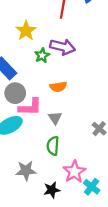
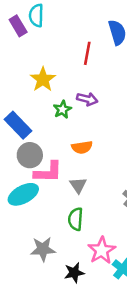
purple arrow: (63, 47) -> (87, 99), size x0.7

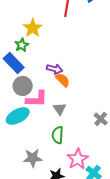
purple arrow: (87, 99) -> (55, 69), moved
green star: (62, 109) -> (22, 45), moved
orange semicircle: (82, 147) -> (63, 80), turned -126

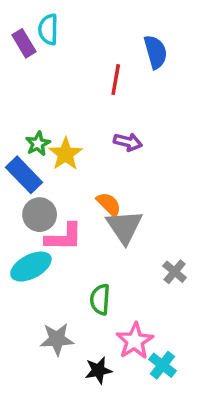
yellow star: (33, 28) -> (66, 154), moved
purple arrow: (55, 69) -> (128, 142), moved
gray triangle: (60, 109) -> (124, 227), moved, size x1.6

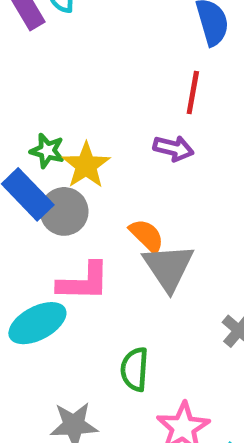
red line: (116, 80) -> (193, 92), moved
green star: (38, 144) -> (47, 151), turned -30
gray circle: (40, 215) -> (64, 211), moved

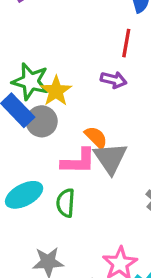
green star: (47, 151) -> (30, 81), size x1.6
pink L-shape: (84, 282) -> (78, 161), moved
green semicircle: (135, 369) -> (66, 203), moved

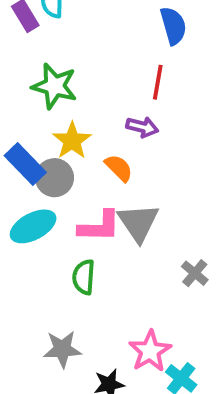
green star: (30, 81) -> (54, 86), moved
orange semicircle: (96, 137) -> (119, 168), moved
cyan ellipse: (24, 195) -> (33, 226), moved

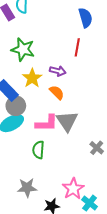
purple arrow: (142, 127) -> (58, 71), moved
gray circle: (54, 178) -> (16, 106), moved

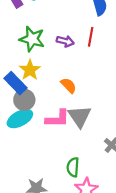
purple arrow: (58, 71) -> (65, 41), moved
yellow star: (32, 78) -> (30, 70), moved
green semicircle: (38, 150) -> (73, 167), moved

